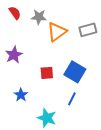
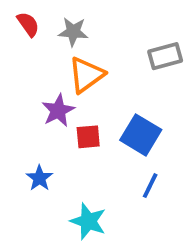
orange triangle: (57, 32) -> (86, 75), moved
purple star: (14, 55) -> (58, 111), moved
blue line: (72, 99) -> (150, 186), moved

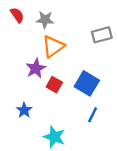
red square: (88, 137) -> (54, 85), turned 35

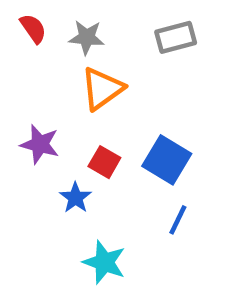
gray rectangle: (102, 35) -> (176, 37), moved
purple star: (36, 68) -> (40, 144), moved, turned -30
blue star: (24, 110) -> (75, 198), moved

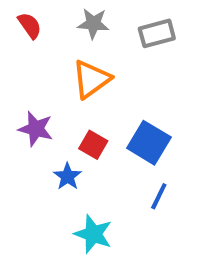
gray star: (87, 37) -> (93, 23), moved

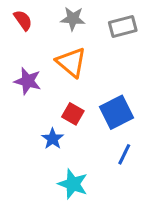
orange triangle: (91, 79) -> (71, 62), turned -44
purple star: (36, 129) -> (28, 81), moved
blue square: (149, 143) -> (116, 112), turned 32

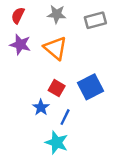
red semicircle: (23, 20) -> (18, 15), turned -119
purple star: (28, 81) -> (20, 44), moved
blue line: (124, 154) -> (65, 117), moved

